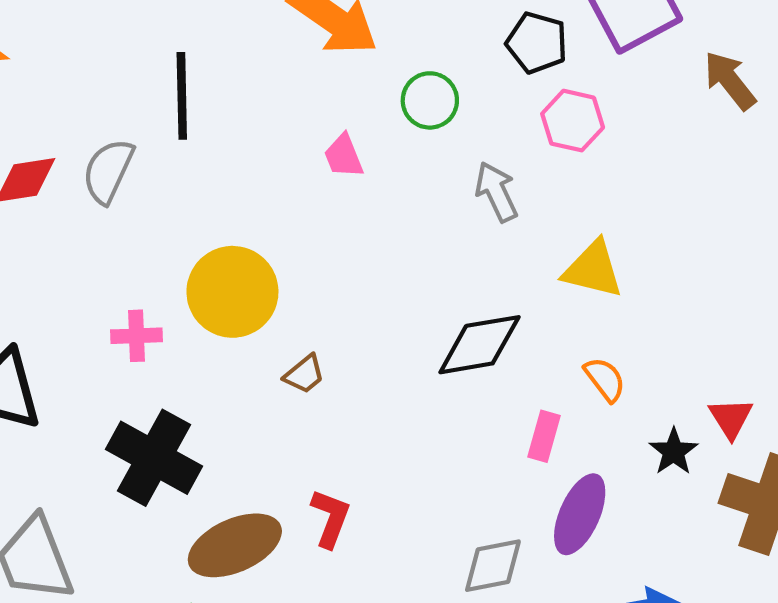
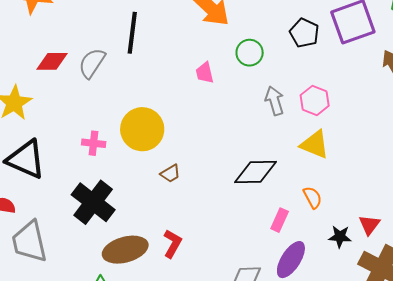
pink hexagon: (573, 121) -> (315, 100), moved
black star: (674, 452) -> (340, 237), turned 30

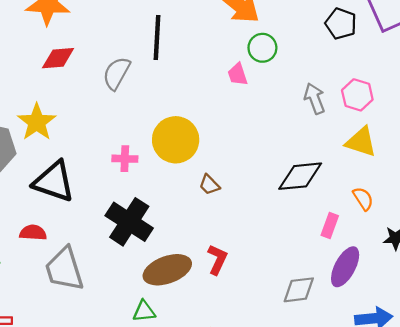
green circle: (250, 53) -> (262, 48), moved
red diamond: (52, 61) -> (58, 58), moved
brown trapezoid: (170, 173) -> (209, 185), turned 80

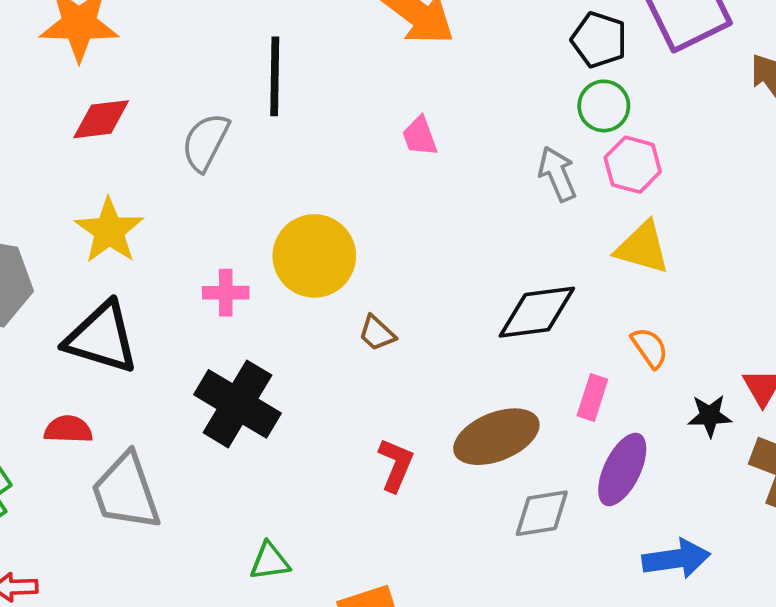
green circle: (262, 48) -> (604, 106), moved
yellow star: (37, 122) -> (109, 231), moved
brown ellipse: (167, 270) -> (496, 437), moved

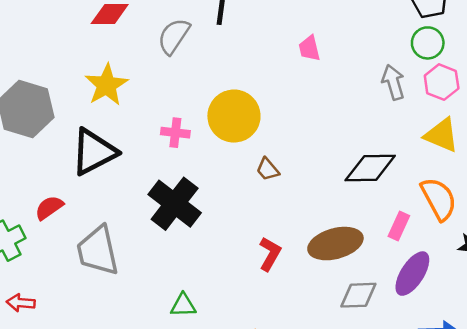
black triangle: (102, 338) -> (94, 152), turned -51
orange semicircle: (650, 348) -> (439, 199), size x1.6
red semicircle: (68, 429) -> (49, 208), moved, turned -44

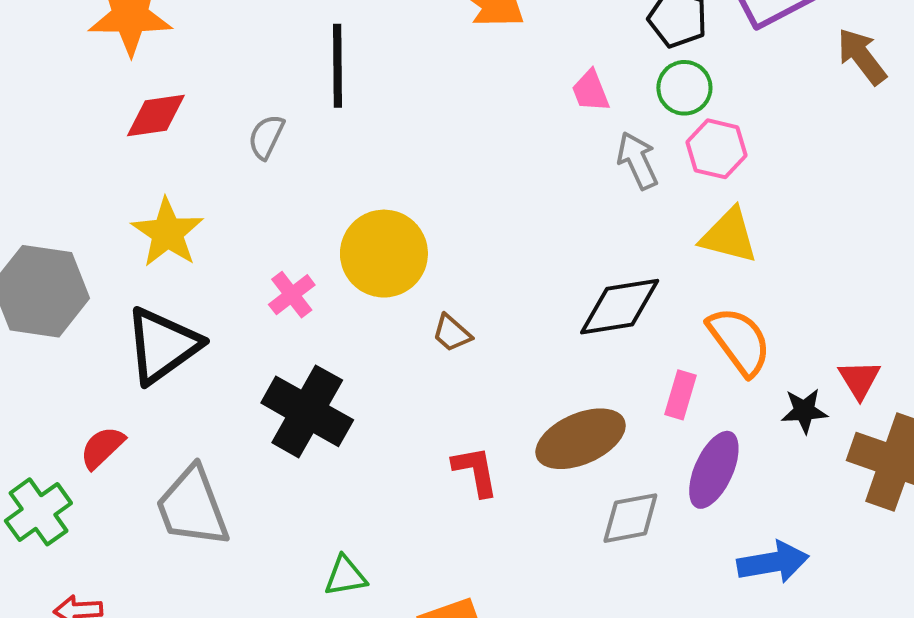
gray semicircle: (174, 36) -> (266, 137), size x0.7
pink trapezoid: (309, 48) -> (591, 91), moved
pink cross: (175, 133) -> (292, 295), turned -36
red L-shape: (270, 254) -> (475, 471), turned -32

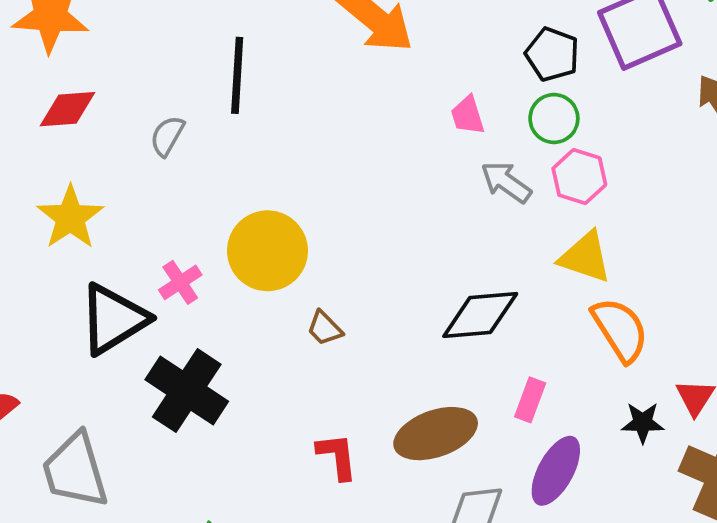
gray arrow: (637, 161) -> (506, 182), turned -34
orange semicircle: (739, 341) -> (620, 330), moved
black triangle: (162, 345) -> (113, 319), moved

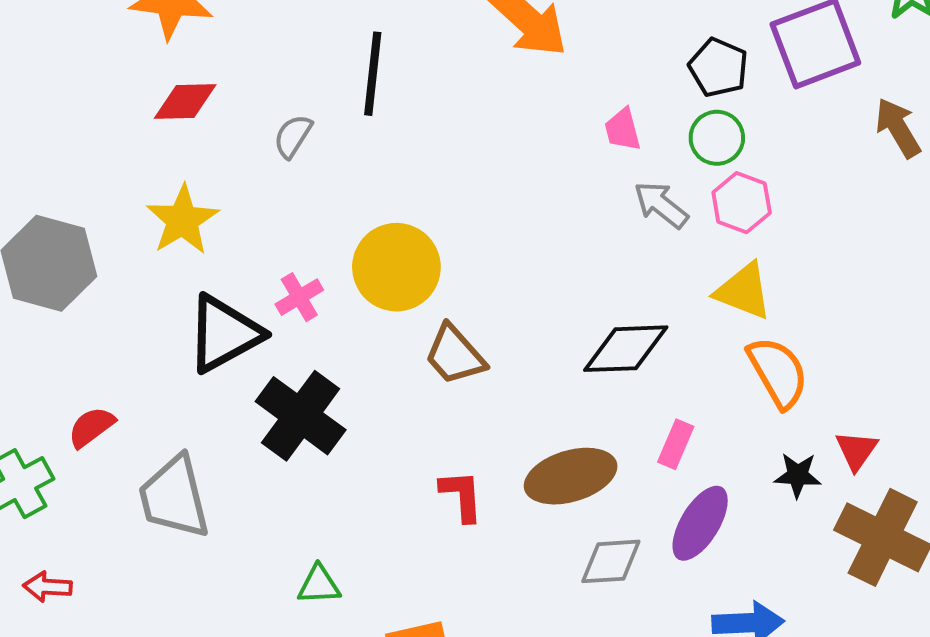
brown trapezoid: (325, 328) -> (455, 355), size x1.6

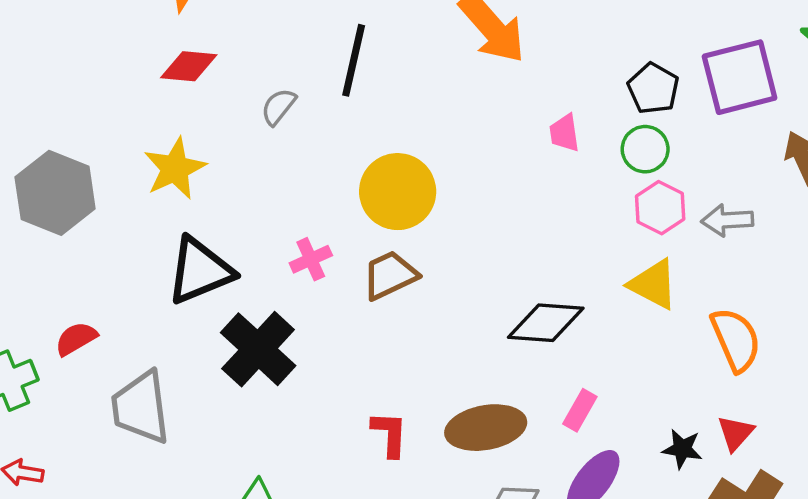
gray arrow: (661, 205) -> (727, 220), moved, turned -48
yellow circle: (396, 267) -> (398, 192), moved
pink cross: (299, 297) -> (311, 259), moved
brown trapezoid: (455, 355) -> (390, 275), moved, turned 100
orange semicircle: (778, 372) -> (736, 340), moved

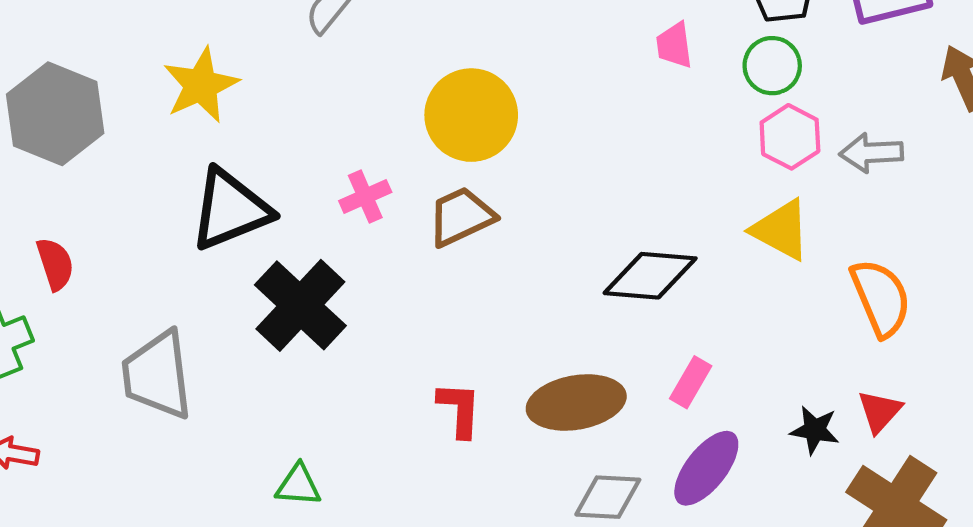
red semicircle: (76, 339) -> (55, 264), moved, turned 102

